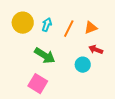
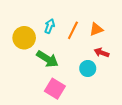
yellow circle: (23, 23) -> (24, 38), moved
pink square: (38, 84) -> (55, 89), moved

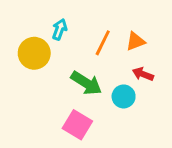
cyan arrow: (50, 26) -> (60, 29), moved
green arrow: (47, 59) -> (86, 83), moved

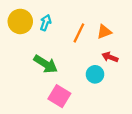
yellow circle: (34, 53) -> (20, 21), moved
green arrow: (86, 83) -> (46, 64), moved

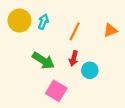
orange triangle: (104, 32) -> (110, 30), moved
red arrow: (110, 57) -> (74, 58), moved, turned -96

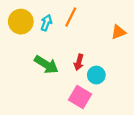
orange line: (75, 31) -> (71, 17), moved
pink square: (56, 91) -> (80, 97), moved

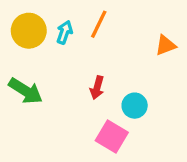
red arrow: (79, 62) -> (97, 88), moved
green arrow: (46, 65) -> (25, 91), moved

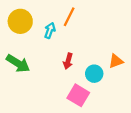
cyan arrow: (65, 32) -> (50, 30), moved
orange triangle: (165, 45) -> (116, 61), moved

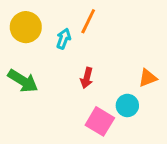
cyan circle: (94, 74) -> (127, 105), moved

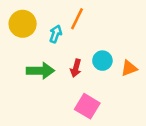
green arrow: (23, 81) -> (40, 71), moved, turned -32
cyan circle: (127, 105) -> (102, 61), moved

